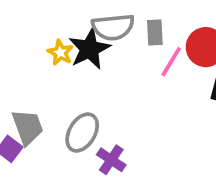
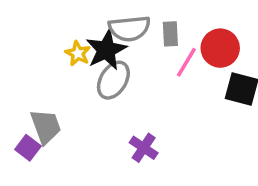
gray ellipse: (82, 133) -> (113, 80), moved
purple cross: (111, 160) -> (144, 148), moved

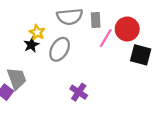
black star: (106, 50) -> (31, 45), moved, size x0.6

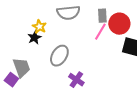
gray rectangle: (96, 20) -> (102, 16), moved
gray ellipse: (60, 49) -> (59, 56), moved

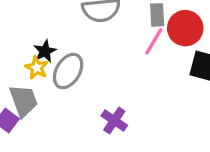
yellow star: (39, 27) -> (37, 68), moved
gray ellipse: (59, 56) -> (68, 71), moved

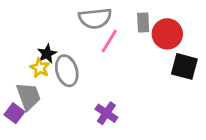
pink line: (154, 41) -> (109, 41), moved
gray ellipse: (68, 71) -> (67, 71), turned -48

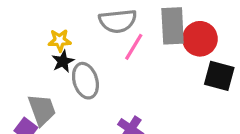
gray rectangle: (143, 23) -> (173, 26), size x1.6
yellow star: (40, 68) -> (60, 40), moved, turned -30

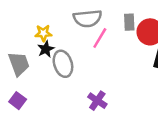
gray rectangle: (173, 26) -> (129, 22), size x0.6
gray trapezoid: (42, 110) -> (19, 64), moved

